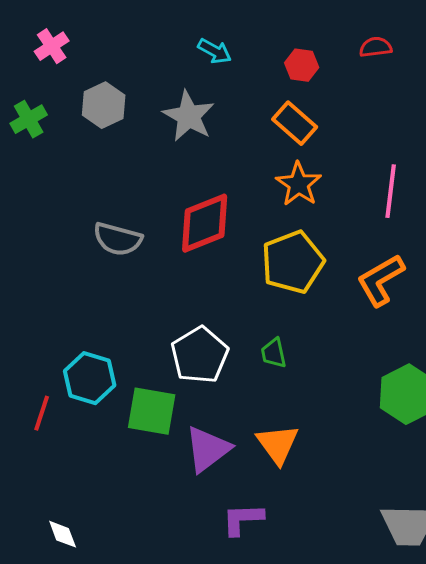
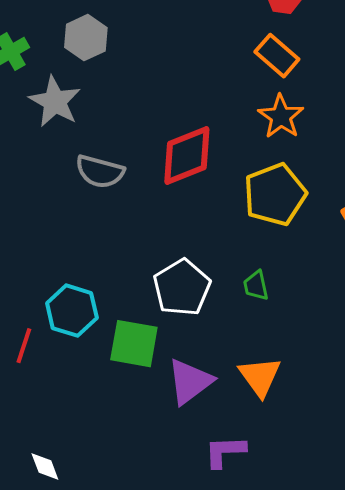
gray star: (189, 116) -> (55, 102), moved

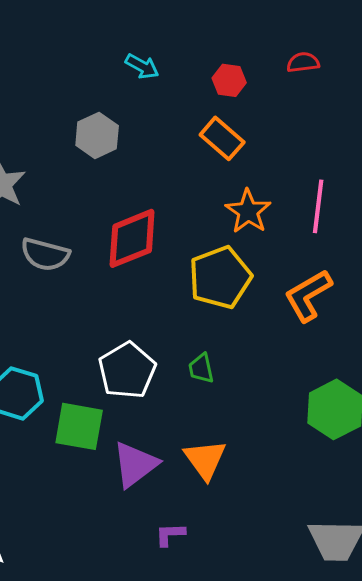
gray hexagon: (86, 38) -> (97, 135), moved
orange star: (281, 117) -> (248, 211), moved
purple L-shape: (225, 452) -> (170, 534), size x0.7

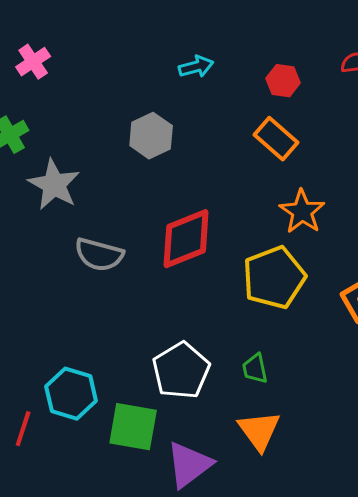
cyan arrow: (142, 66) -> (196, 67), turned -44
orange triangle: (205, 459) -> (259, 431), moved

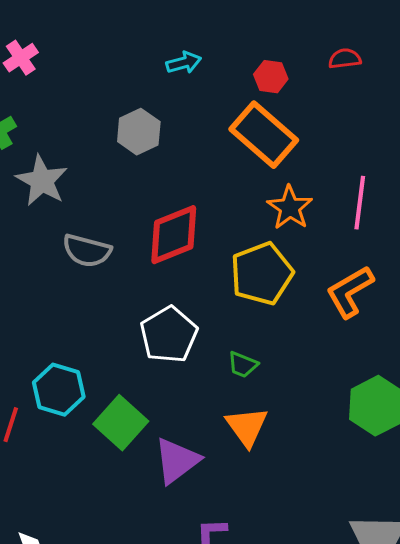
orange rectangle: (276, 139) -> (264, 135), size x1.5
green trapezoid: (255, 369) -> (243, 365), turned -56
white pentagon: (181, 371) -> (169, 335), moved
green square: (133, 427) -> (121, 423), turned 32

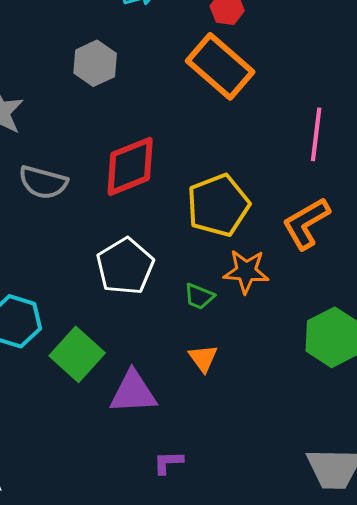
orange star: (290, 208) -> (246, 271), moved, turned -30
orange triangle: (247, 427) -> (203, 358), size x0.7
purple triangle: (177, 461) -> (133, 392), turned 34

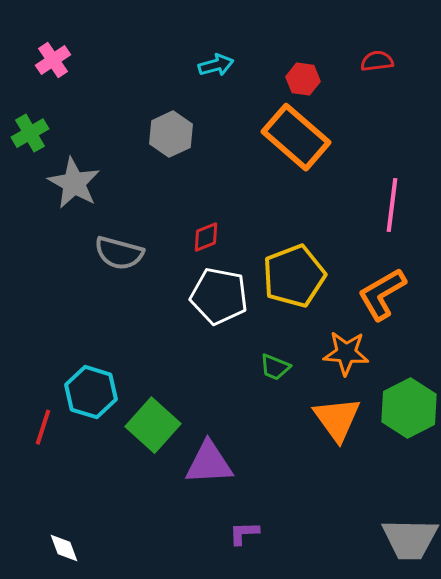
red diamond: (130, 166) -> (206, 237), size x0.5
white pentagon: (125, 266) -> (219, 296), moved, turned -30
orange star: (246, 271) -> (346, 353), moved
orange triangle: (203, 358) -> (337, 419), moved, size x1.6

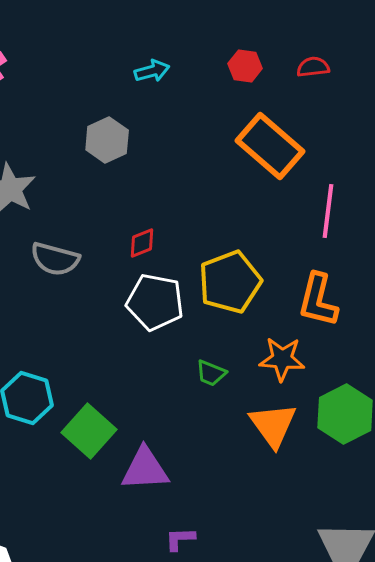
red hexagon: (303, 79) -> (245, 66), moved
orange rectangle: (296, 137) -> (270, 146), moved
orange L-shape: (382, 294) -> (318, 300), turned -46

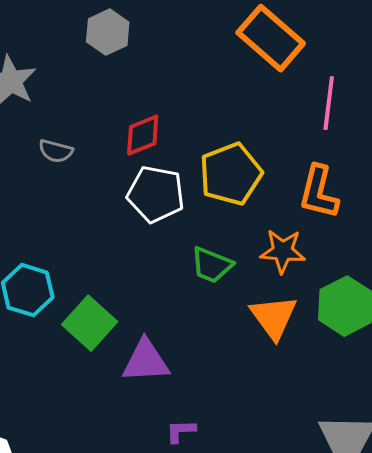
red diamond: (142, 243) -> (143, 135), size x1.4
gray semicircle: (55, 259) -> (56, 151), size x0.7
green trapezoid: (211, 373) -> (212, 265), size x1.4

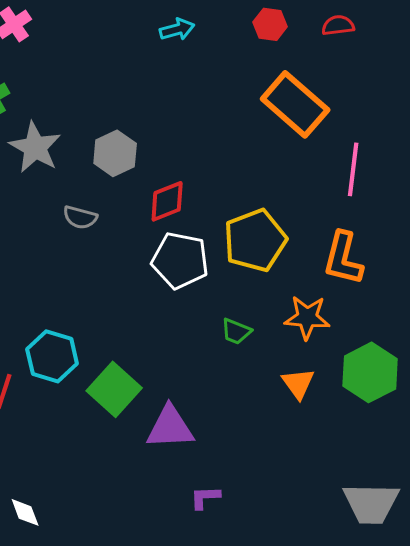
gray hexagon: (108, 32) -> (115, 153), moved
green trapezoid: (212, 265) -> (236, 331), size x0.7
orange triangle: (274, 317) -> (298, 383), size x0.7

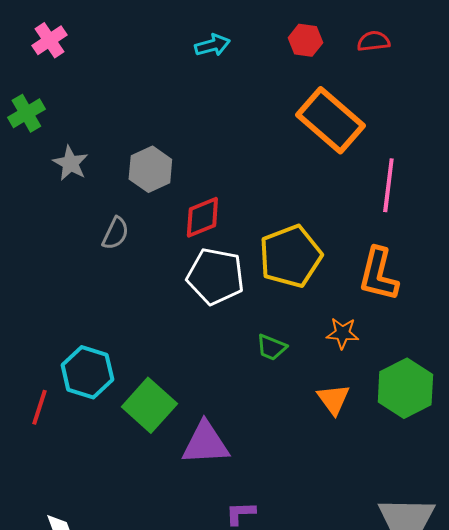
gray star: (35, 147) -> (70, 163), size x0.7
gray semicircle: (80, 217) -> (115, 233), turned -80
orange star: (307, 317) -> (342, 333), size x0.7

